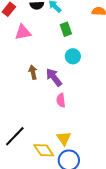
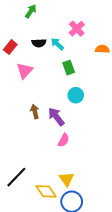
pink triangle: (23, 32) -> (25, 71), turned -36
pink semicircle: (61, 100) -> (63, 140), turned -144

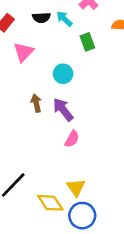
green rectangle: (69, 68) -> (87, 42), moved
cyan circle: (76, 95) -> (63, 74), moved

